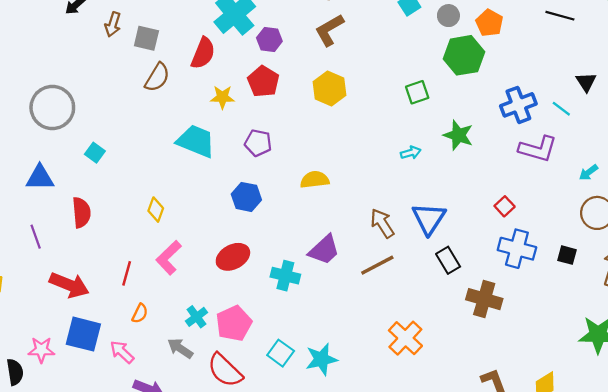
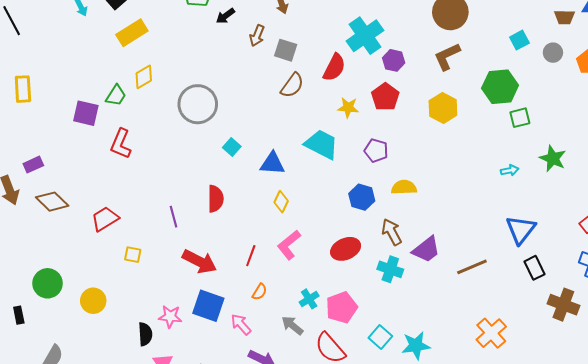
green hexagon: (464, 55) -> (500, 87), moved
blue triangle: (40, 178) -> (272, 163), moved
yellow semicircle: (315, 180) -> (404, 187), moved
brown arrow: (382, 223) -> (392, 232), moved

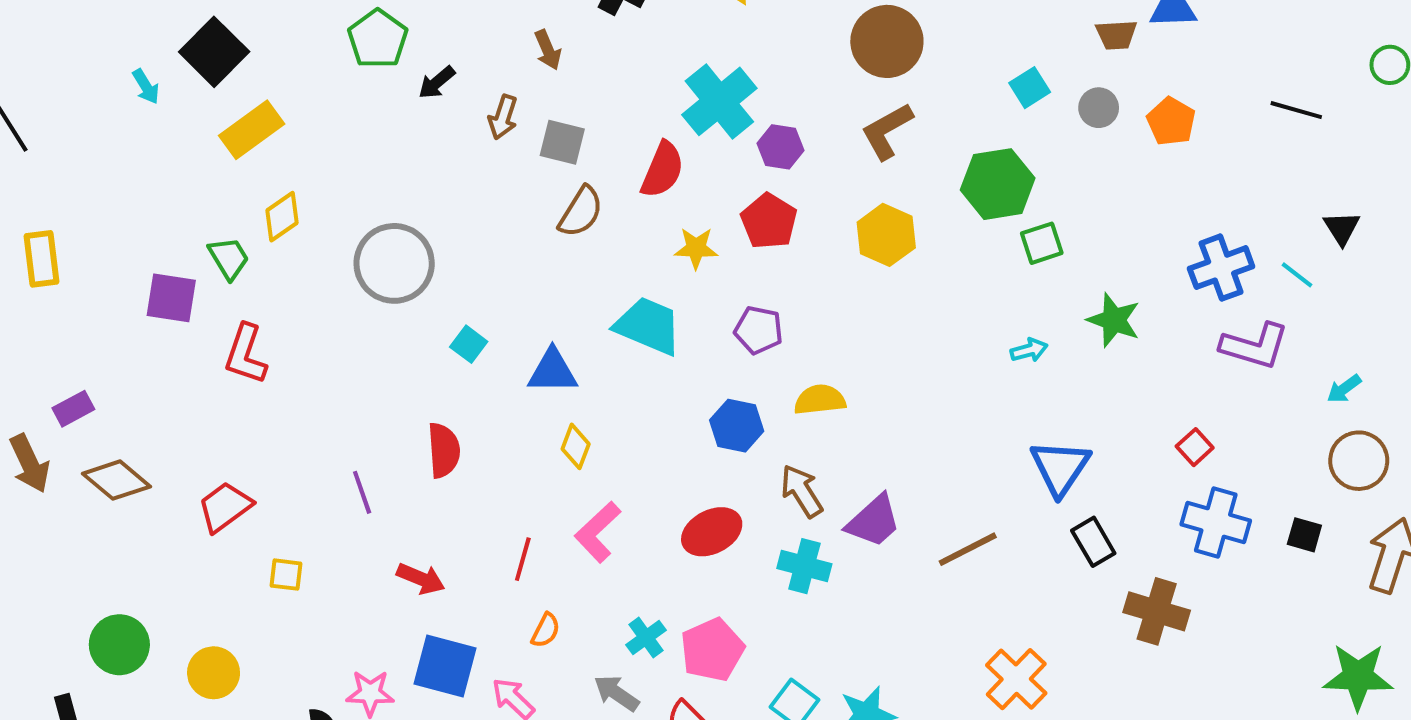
green trapezoid: (116, 96) -> (229, 258), turned -60
red arrow: (199, 262) -> (421, 579), size x0.7

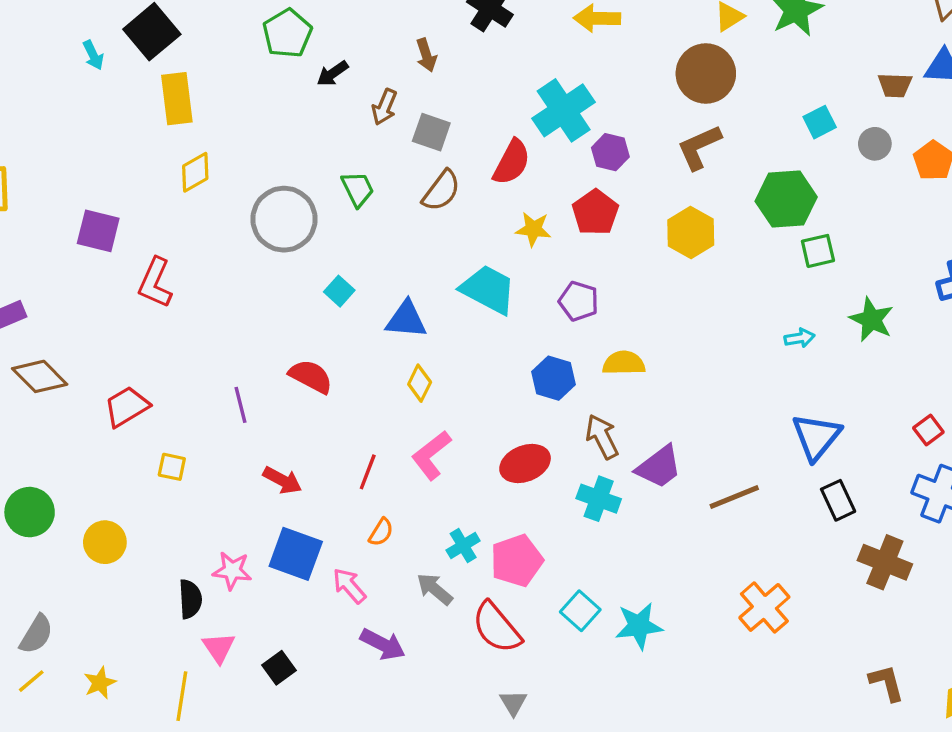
yellow rectangle: (252, 130) -> (177, 99), turned -66
green trapezoid: (229, 258) -> (358, 189), moved
red semicircle: (444, 450) -> (311, 376), turned -63

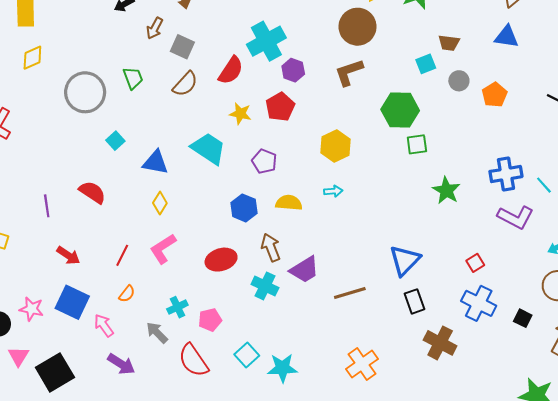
brown trapezoid: (895, 85) -> (449, 43), moved
yellow hexagon: (691, 233) -> (335, 146), moved
cyan arrow: (800, 338) -> (333, 191), moved
pink pentagon: (517, 561) -> (210, 320), size x0.7
black square: (279, 668) -> (55, 372), size x1.8

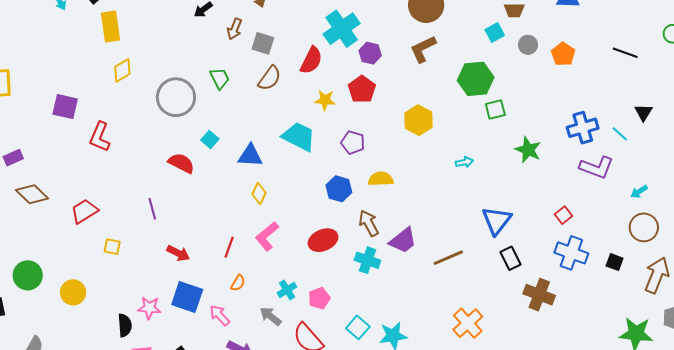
cyan arrow: (333, 191) -> (464, 162), moved
red semicircle: (92, 192) -> (181, 163), moved

